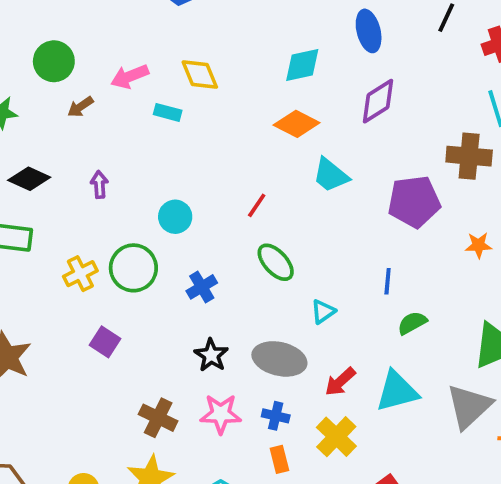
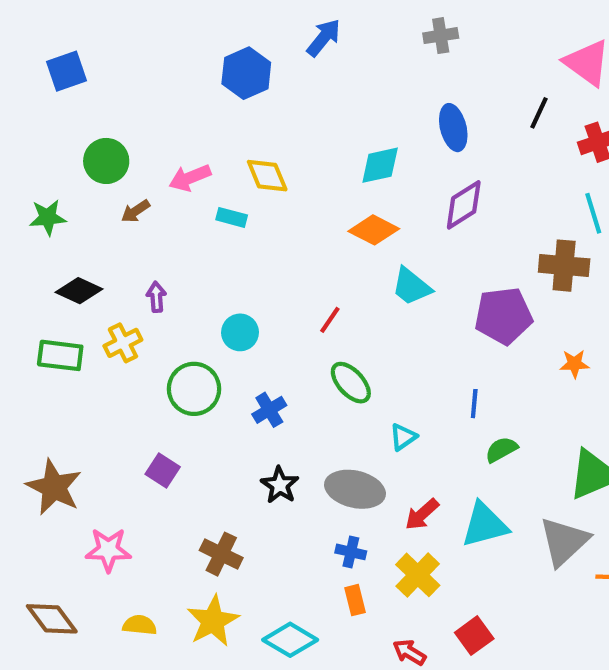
yellow cross: (80, 274) -> (123, 343), moved
pink star: (221, 414) -> (108, 550), moved

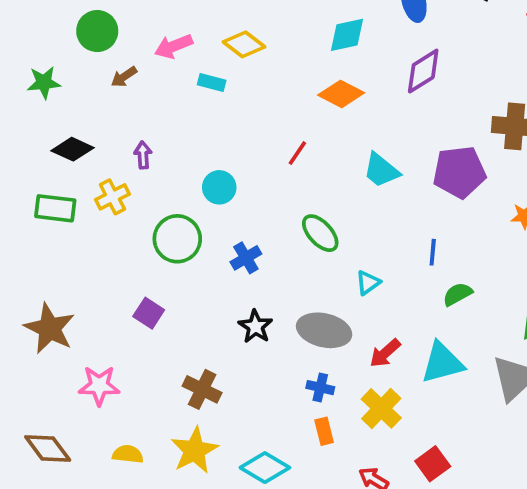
yellow diamond: (267, 176) -> (244, 44), turned -30
cyan trapezoid: (411, 286) -> (381, 170), moved
red line: (330, 320) -> (297, 153), moved

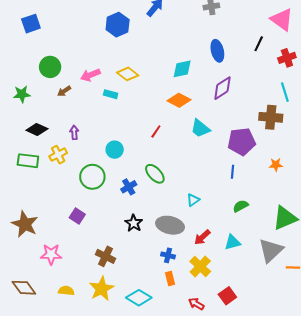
cyan trapezoid: (381, 170) -> (200, 128), moved
green ellipse: (320, 233) -> (155, 174), moved
blue line: (433, 252) -> (232, 172), moved
cyan triangle: (442, 363) -> (232, 242), size x0.7

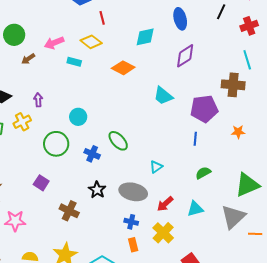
orange diamond: (179, 100) -> (123, 68), moved
red line: (156, 131) -> (102, 18), moved, turned -48
blue cross: (129, 187) -> (92, 154), turned -35
brown cross: (105, 256) -> (69, 211), moved

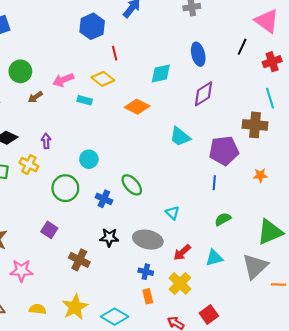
yellow cross: (22, 122) -> (29, 165), turned -36
cyan triangle: (156, 167) -> (172, 213), turned -40
black star: (97, 190) -> (109, 237), turned -30

